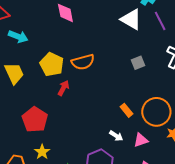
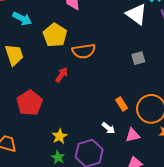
yellow pentagon: (52, 64) -> (55, 35), moved
yellow star: (42, 152) -> (59, 136), moved

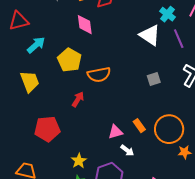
cyan arrow: (22, 19) -> (36, 45), turned -66
red pentagon: (30, 103) -> (47, 129), turned 30
pink triangle: (133, 135) -> (115, 132), moved

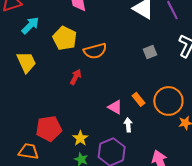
red pentagon: (47, 129) -> (49, 129), moved
pink triangle: (115, 132) -> (115, 107), turned 49
white arrow: (127, 150) -> (128, 125), turned -128

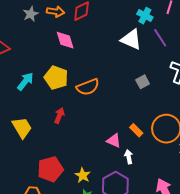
cyan arrow: (30, 25) -> (25, 81), moved
yellow trapezoid: (26, 62) -> (22, 128), moved
red arrow: (76, 77) -> (59, 116), moved

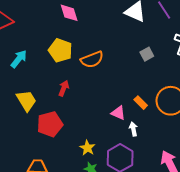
cyan arrow: (25, 81) -> (19, 59), moved
red pentagon: (50, 169) -> (50, 124), moved

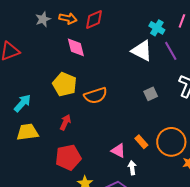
cyan arrow: (19, 59) -> (22, 103), moved
yellow trapezoid: (26, 101) -> (27, 132), turned -70
red pentagon: (50, 124) -> (68, 157), moved

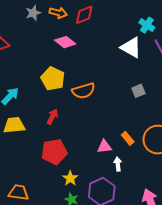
pink diamond: (76, 47) -> (65, 42), turned -40
pink triangle: (118, 151) -> (104, 147), turned -35

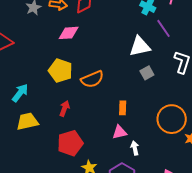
pink diamond: (65, 42) -> (69, 33), turned -35
white triangle: (131, 47) -> (140, 46), moved, turned -35
orange rectangle: (128, 138) -> (123, 108), moved, turned 48

